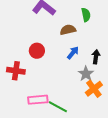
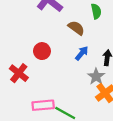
brown semicircle: (68, 30) -> (76, 28), turned 49
red cross: (16, 71) -> (19, 73), turned 30

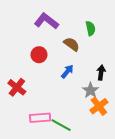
red circle: (42, 51) -> (39, 55), moved
blue arrow: (82, 53) -> (67, 71), moved

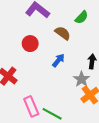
green semicircle: (91, 28) -> (81, 17), turned 56
pink rectangle: (40, 118) -> (31, 106), turned 72

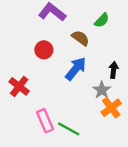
blue arrow: (58, 60) -> (76, 69), size x1.5

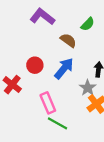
red circle: (44, 50) -> (35, 65), moved
pink rectangle: (45, 121) -> (48, 103), moved

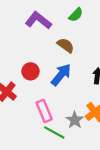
green semicircle: (88, 24) -> (76, 15), moved
gray star: (88, 88) -> (75, 120), moved

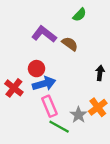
purple L-shape: (38, 20) -> (44, 34), moved
blue arrow: (61, 75) -> (44, 84), moved, turned 35

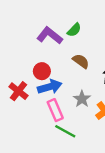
green semicircle: (80, 15) -> (74, 30), moved
brown semicircle: (70, 44) -> (81, 61), moved
gray star: (78, 115) -> (82, 99), moved

